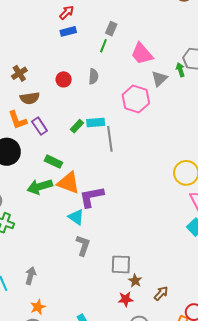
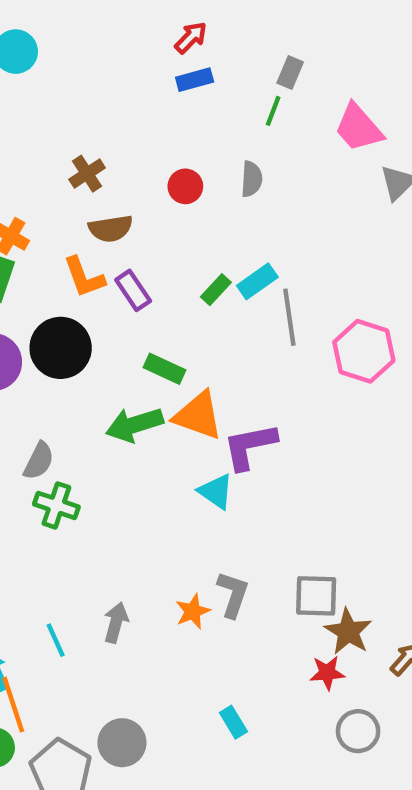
pink hexagon: (136, 99) -> (364, 351), moved
cyan rectangle: (96, 123) -> (257, 281), turned -30
gray L-shape: (83, 245) -> (233, 594), moved
brown star: (135, 281) -> (348, 632), size x1.5
orange star: (38, 307) -> (193, 611), moved

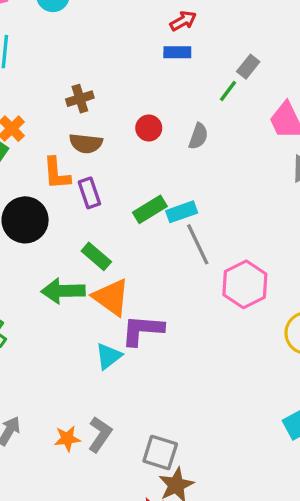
green rectangle: (216, 290) -> (150, 209), size x1.4
gray line: (289, 317) -> (198, 244), turned -33
cyan triangle: (216, 491) -> (109, 356), turned 32

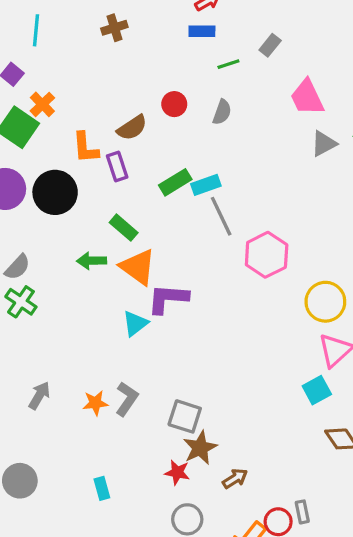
green line: (228, 91) -> (228, 64), moved, turned 35
brown cross: (80, 99) -> (114, 28), moved
brown semicircle: (86, 143) -> (132, 128), moved, turned -40
green arrow: (63, 291) -> (92, 261), size x0.7

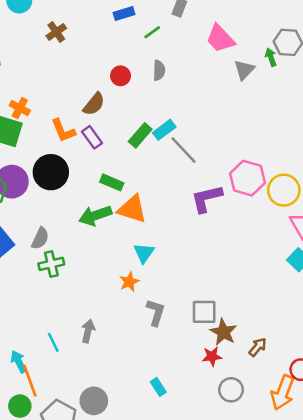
pink hexagon: (267, 255) -> (248, 178), moved
green arrow: (92, 261) -> (95, 216), size x1.4
purple L-shape: (168, 299) -> (206, 199), moved
green cross: (21, 302) -> (51, 264), turned -30
orange star: (95, 403) -> (129, 282), moved

